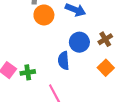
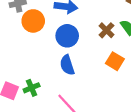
blue circle: (79, 42) -> (67, 36), moved

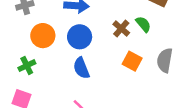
orange circle: (33, 21) -> (43, 36), moved
green cross: (32, 88) -> (27, 66), moved

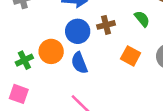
brown cross: (121, 28) -> (106, 25), moved, turned 35
orange circle: (43, 36) -> (51, 51), moved

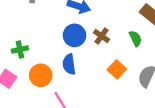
brown cross: (106, 25) -> (102, 36), turned 35
orange circle: (51, 51) -> (41, 75), moved

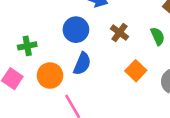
blue circle: (75, 35) -> (76, 30), moved
blue semicircle: (69, 64) -> (82, 64), turned -150

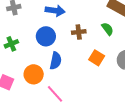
brown cross: (119, 33) -> (79, 32), turned -32
green cross: (27, 46) -> (11, 44), moved

